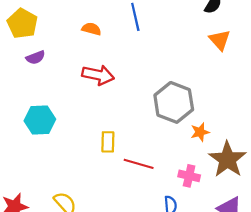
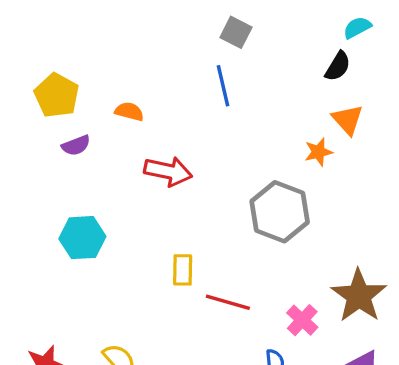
orange semicircle: (91, 29) -> (129, 112), moved
orange star: (200, 132) -> (318, 152), moved
pink cross: (189, 176) -> (302, 320), turned 30

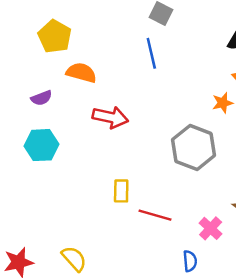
yellow pentagon: (57, 95) -> (55, 36), moved
orange semicircle: (129, 112) -> (81, 73), size x1.4
cyan hexagon: (82, 238) -> (41, 145), moved

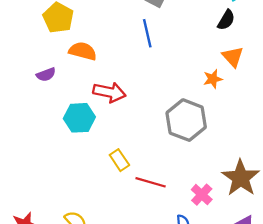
cyan hexagon: (41, 145) -> (79, 118), moved
yellow rectangle: (121, 191) -> (119, 160), turned -35

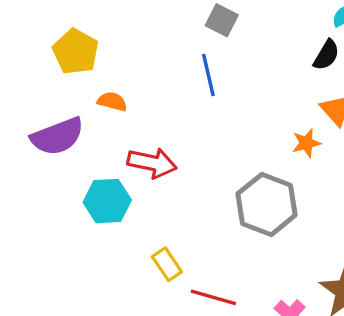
orange semicircle: (83, 51) -> (112, 102), size x0.7
purple semicircle: (46, 74) -> (57, 136), size x1.8

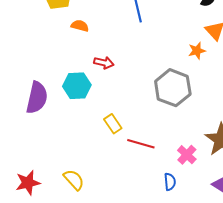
purple semicircle: (57, 136) -> (37, 98), moved, turned -56
red arrow: (152, 163) -> (104, 63), size x0.7

